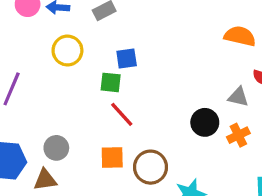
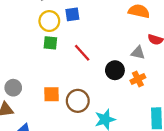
yellow circle: (67, 51) -> (49, 21), moved
blue square: (127, 58) -> (72, 14), moved
red line: (122, 114) -> (82, 53), moved

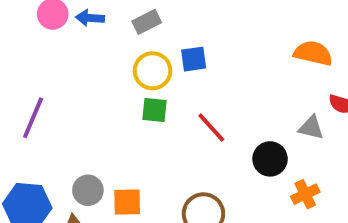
orange cross: (138, 79) -> (305, 194), moved
orange square: (52, 94) -> (127, 202), moved

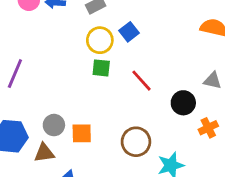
blue square: (194, 59) -> (129, 32), turned -30

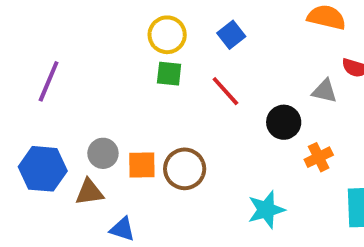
blue square: (129, 32) -> (231, 35), moved
brown circle: (136, 142) -> (185, 169), moved

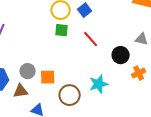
blue square: (231, 35) -> (85, 10), moved
brown circle: (185, 169) -> (70, 95), moved
cyan star: (266, 210) -> (99, 84), moved

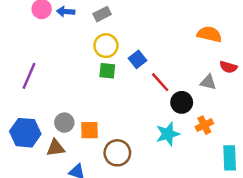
blue square: (85, 10) -> (137, 59), moved
red line: (91, 39) -> (160, 82), moved
cyan star: (99, 84) -> (168, 134), moved

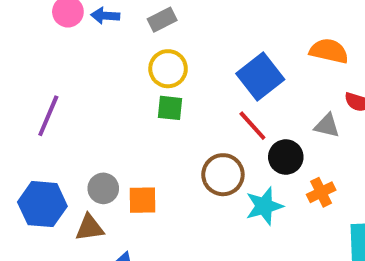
blue square: (137, 59) -> (260, 77), moved, size x1.6
brown circle: (117, 153) -> (223, 175), moved

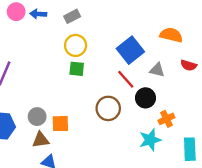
gray triangle: (327, 126) -> (157, 70), moved
cyan star: (264, 206) -> (150, 140), moved
brown triangle: (90, 228) -> (41, 140), moved

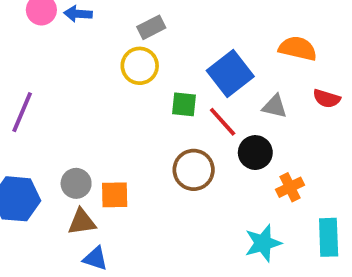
gray rectangle: (72, 16) -> (151, 27), moved
green square: (77, 69) -> (184, 104), moved
cyan star: (150, 140) -> (263, 243), moved

